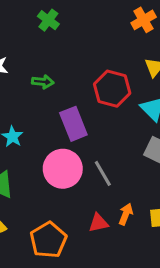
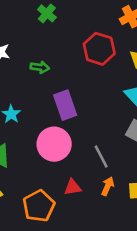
red hexagon: (112, 89) -> (99, 49), moved
gray line: (103, 173) -> (101, 157), moved
red triangle: (98, 223) -> (73, 187), moved

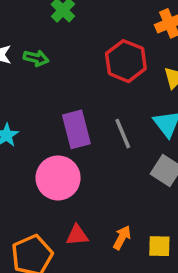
green arrow: (40, 67) -> (36, 58), moved
gray line: (101, 157) -> (123, 134), moved

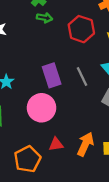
green arrow: (36, 58) -> (44, 18), moved
orange arrow: (122, 238) -> (85, 144), size x1.5

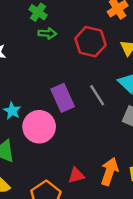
pink circle: (42, 108) -> (39, 127), moved

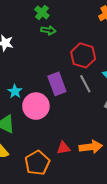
red hexagon: (90, 42) -> (83, 55), moved
orange arrow: (110, 172) -> (91, 147), turned 60

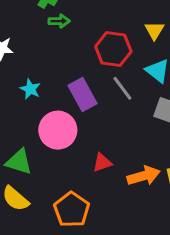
cyan star: (15, 91) -> (30, 89), moved
red triangle: (63, 148) -> (102, 163), moved

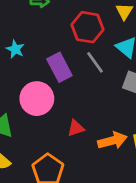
cyan star: (30, 89) -> (15, 49), moved

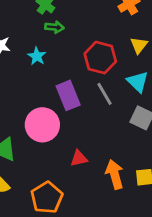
cyan star: (15, 49) -> (37, 56), moved
orange arrow: (112, 141) -> (115, 174), turned -96

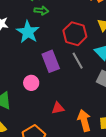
cyan star: (37, 56) -> (28, 32), size x1.6
pink circle: (42, 125) -> (31, 83), size x0.6

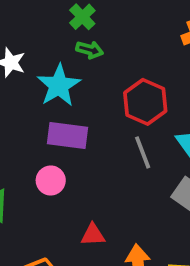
purple rectangle: (51, 61) -> (68, 136), moved, turned -70

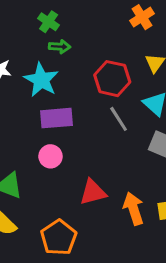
red triangle: (93, 235) -> (93, 192), size x1.4

